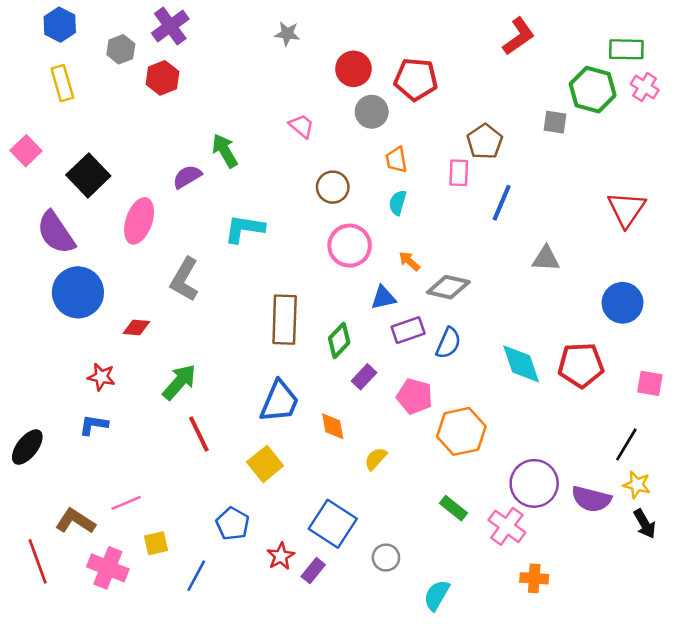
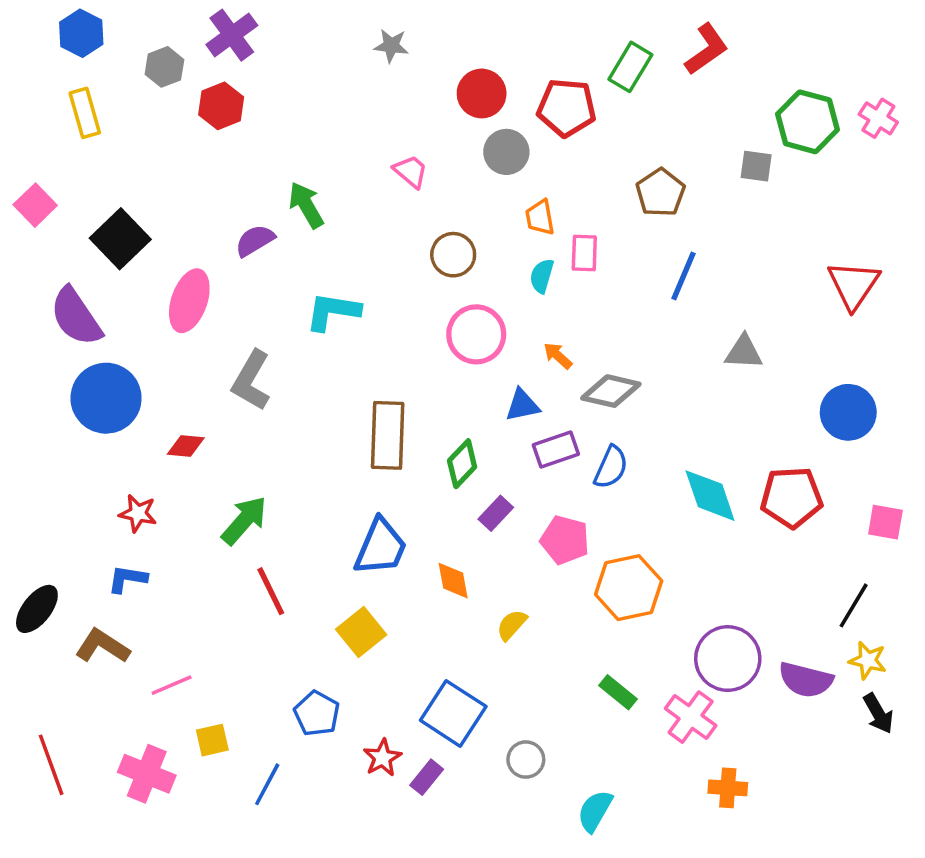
green rectangle: (626, 49) -> (630, 67), moved, turned -60
pink rectangle: (459, 173) -> (584, 253), moved
brown L-shape: (75, 521) -> (102, 646), moved

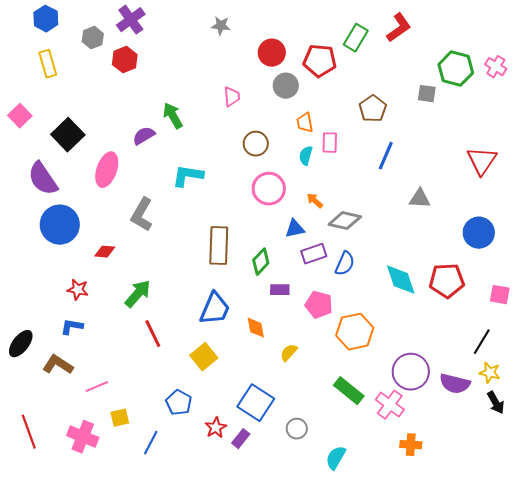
pink trapezoid: (411, 171) -> (232, 97), turned 45
purple rectangle: (496, 513) -> (280, 290), turned 48
green rectangle: (618, 692) -> (349, 391), size x1.4

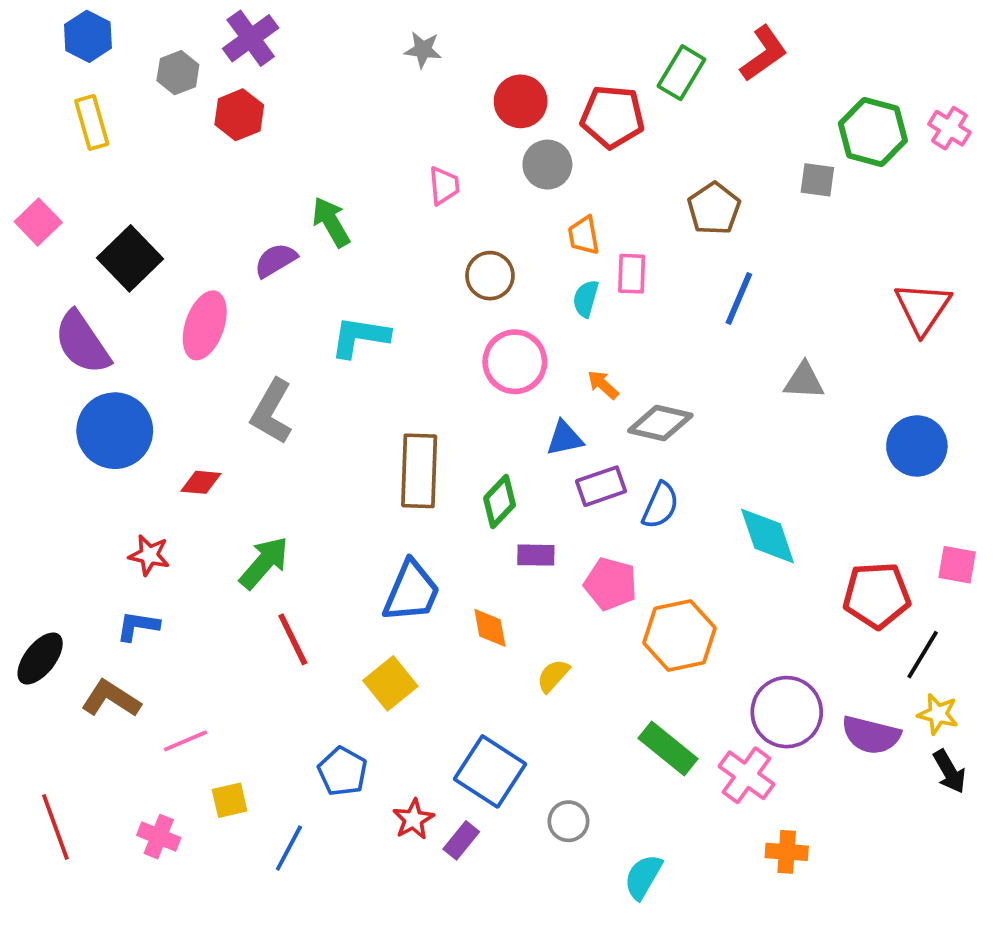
red pentagon: (447, 281) -> (877, 595), moved
pink cross: (83, 437) -> (159, 837), size x0.7

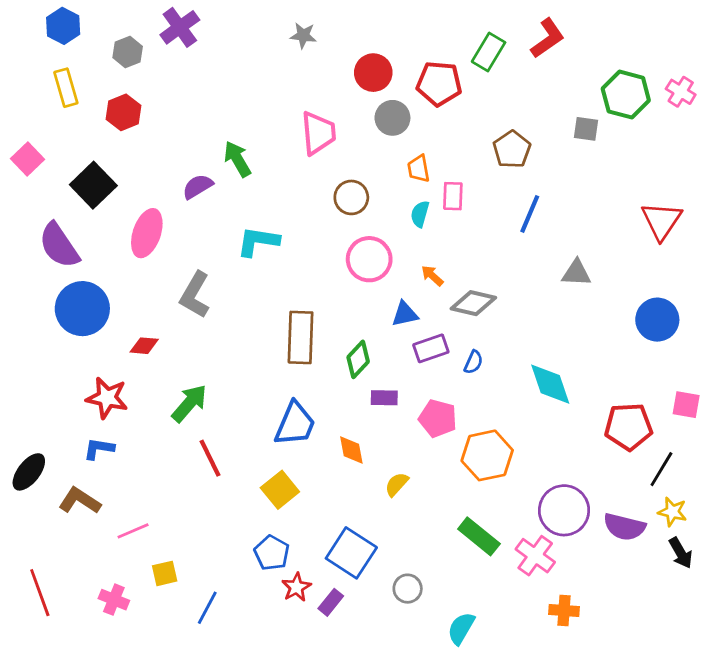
red hexagon: (239, 115) -> (124, 112), moved
pink trapezoid: (444, 186) -> (318, 133), size x1.6
blue semicircle: (660, 505) -> (473, 362), size x0.7
red star: (149, 555) -> (107, 398), size x1.4
blue pentagon: (343, 771) -> (272, 553), moved

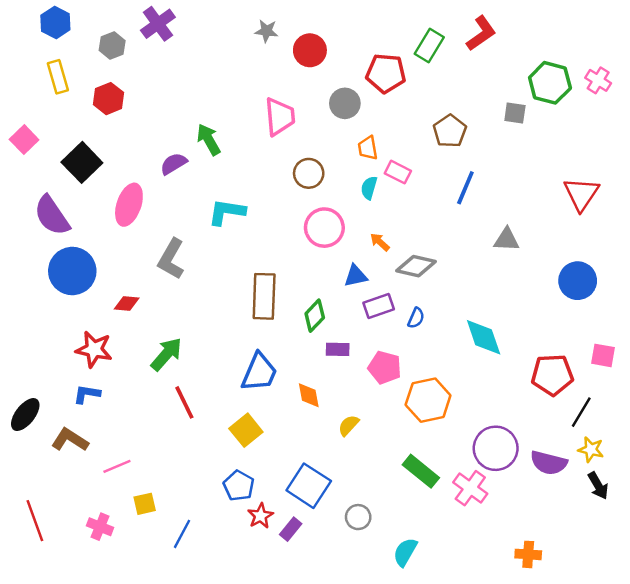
red circle: (373, 73) -> (310, 50), moved
pink rectangle: (453, 196) -> (398, 172), turned -65
orange cross: (564, 611) -> (528, 554), moved

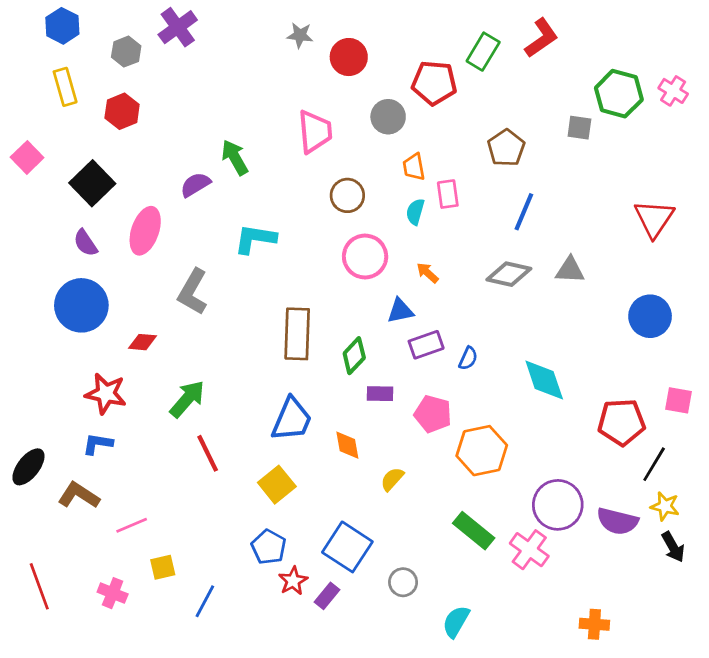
pink rectangle: (398, 172) -> (448, 194), turned 55
purple semicircle: (52, 216) -> (85, 243), moved, size x0.6
gray diamond: (416, 266) -> (509, 274), moved

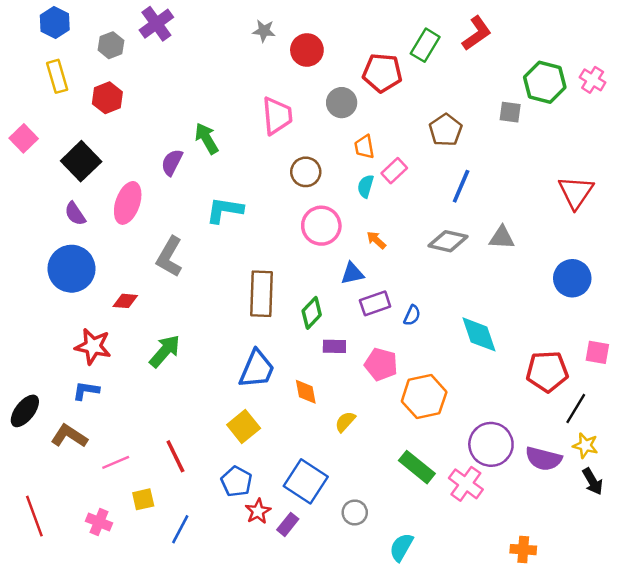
purple semicircle: (195, 185) -> (172, 162), turned -32
pink rectangle: (448, 194) -> (394, 171), turned 55
red line: (208, 453) -> (175, 456), moved

